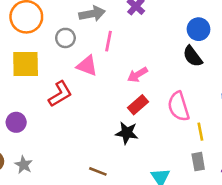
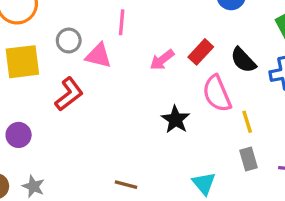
gray circle: (65, 38) -> (69, 41), moved
black semicircle: (193, 56) -> (243, 60), moved
red rectangle: (138, 105) -> (201, 52), moved
black star: (127, 133) -> (176, 119), moved, turned 30

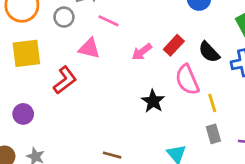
pink line: (122, 22) -> (108, 21), turned -70
gray circle: (69, 41) -> (64, 17), moved

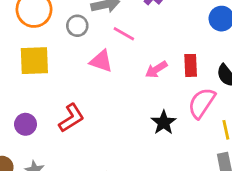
red rectangle: (174, 45) -> (191, 65), turned -50
red L-shape: (65, 80) -> (71, 118), moved
pink semicircle: (187, 80) -> (202, 103), turned 52

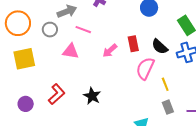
black star: (164, 122) -> (92, 96), moved

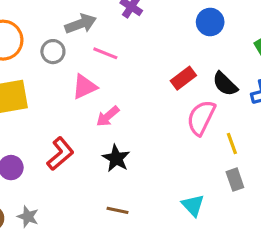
red rectangle: (133, 44) -> (183, 78), turned 63
pink triangle: (71, 51) -> (85, 87), turned -36
pink arrow: (110, 51) -> (108, 116), moved

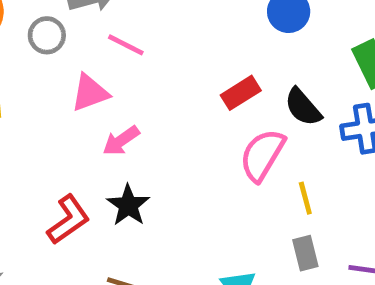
red L-shape: (60, 154) -> (68, 220), moved

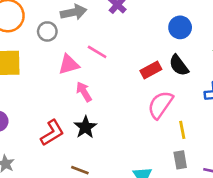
pink line: (126, 45) -> (97, 52), moved
black semicircle: (303, 107) -> (179, 65), moved
pink arrow: (121, 141) -> (84, 92), turned 90

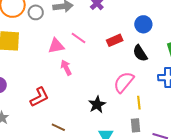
gray circle: (47, 31) -> (36, 12), moved
red rectangle: (151, 70) -> (115, 40), moved
black star: (85, 127) -> (97, 105), moved

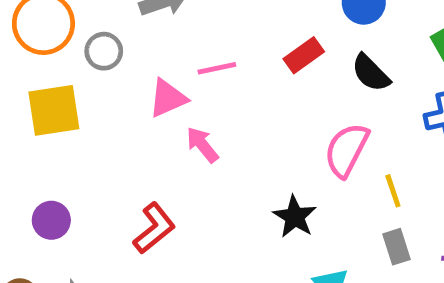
gray circle: (36, 12) -> (104, 51), moved
pink line: (79, 38) -> (217, 68), turned -35

